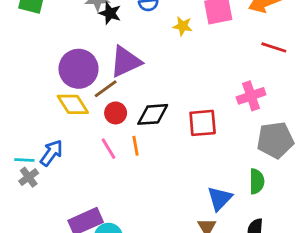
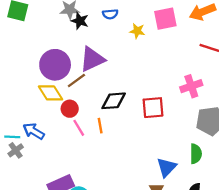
red circle: (116, 113) -> (70, 109), moved
blue arrow: (51, 153) -> (34, 131), turned -95

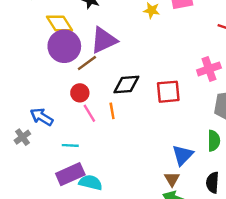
yellow diamond: (51, 93) -> (60, 24), moved
cyan line: (12, 137) -> (70, 145), moved

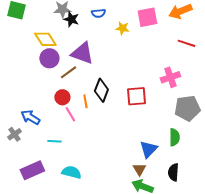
purple triangle: (104, 40) -> (82, 53), turned 45
purple circle: (64, 46) -> (49, 58), size x0.7
black diamond: (126, 85) -> (101, 90), turned -65
orange line: (112, 111) -> (85, 101), moved
purple rectangle: (70, 174) -> (32, 170), moved

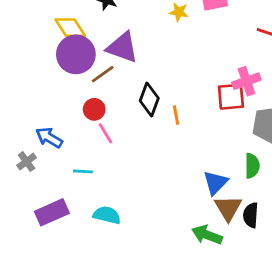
purple circle: (49, 58) -> (76, 54), size x1.4
red square: (136, 96) -> (231, 97), moved
orange line: (85, 101) -> (176, 115), moved
brown triangle: (139, 169) -> (228, 208), moved, size x1.5

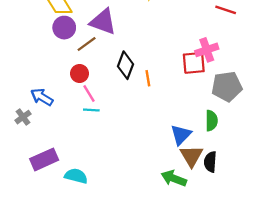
purple circle: (76, 54) -> (64, 28), size x0.7
cyan line: (83, 171) -> (91, 110), moved
cyan semicircle: (107, 215) -> (76, 176), moved

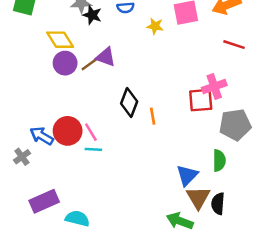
purple triangle: (103, 22) -> (106, 57), size x0.7
brown line: (87, 44) -> (91, 63), moved
red circle: (80, 73) -> (68, 131), moved, size x1.5

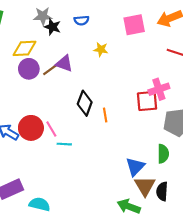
yellow star: (155, 26) -> (101, 49), moved
yellow diamond: (60, 40) -> (25, 48), turned -60
cyan line: (93, 149) -> (64, 144), moved

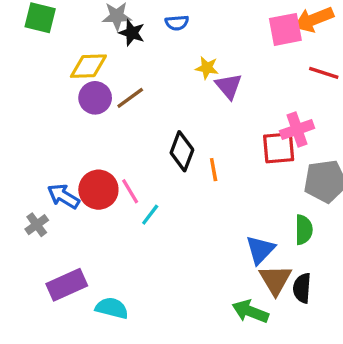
pink square: (134, 25) -> (285, 29), moved
purple triangle: (64, 63) -> (229, 86), moved, turned 30
cyan line: (64, 144) -> (150, 215), turned -56

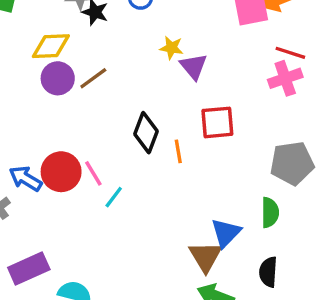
pink cross: (297, 130) -> (285, 78), moved
red square: (279, 148) -> (217, 122), moved
brown triangle: (275, 280) -> (205, 257), moved

